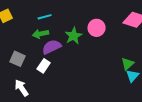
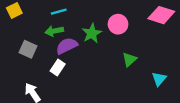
gray square: (18, 59) -> (28, 49), moved
green triangle: (128, 64) -> (129, 59), moved

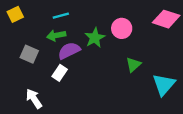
cyan triangle: (159, 79) -> (164, 85), size x1.5

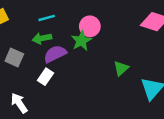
pink circle: (122, 28) -> (90, 26), moved

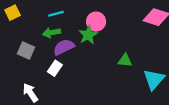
green triangle: (121, 68) -> (125, 60), turned 48

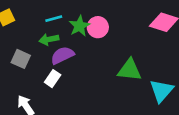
green star: (88, 35) -> (79, 26), moved
green triangle: (125, 60) -> (130, 70), size x1.5

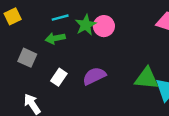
purple semicircle: (62, 55) -> (94, 76), moved
green triangle: (130, 70) -> (147, 78), moved

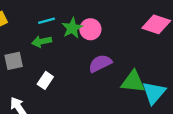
gray square: (27, 58) -> (14, 61), turned -36
purple semicircle: (94, 76) -> (100, 63), moved

